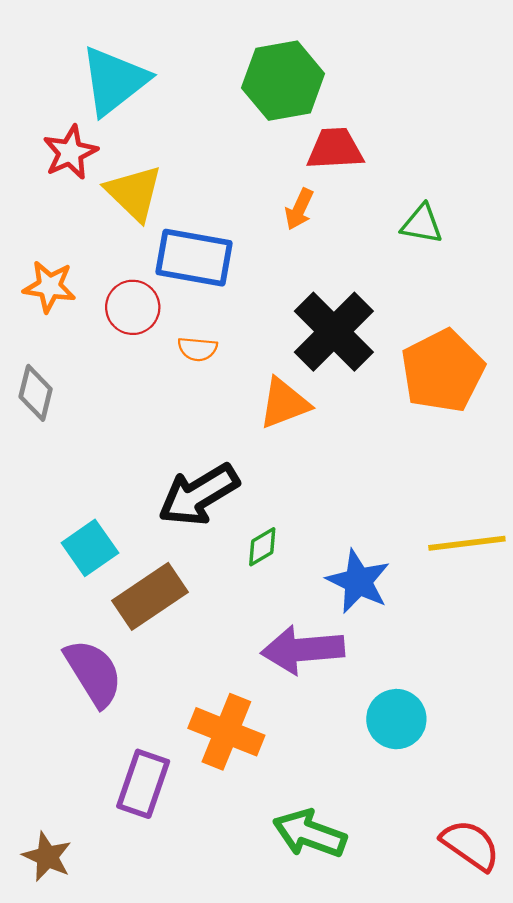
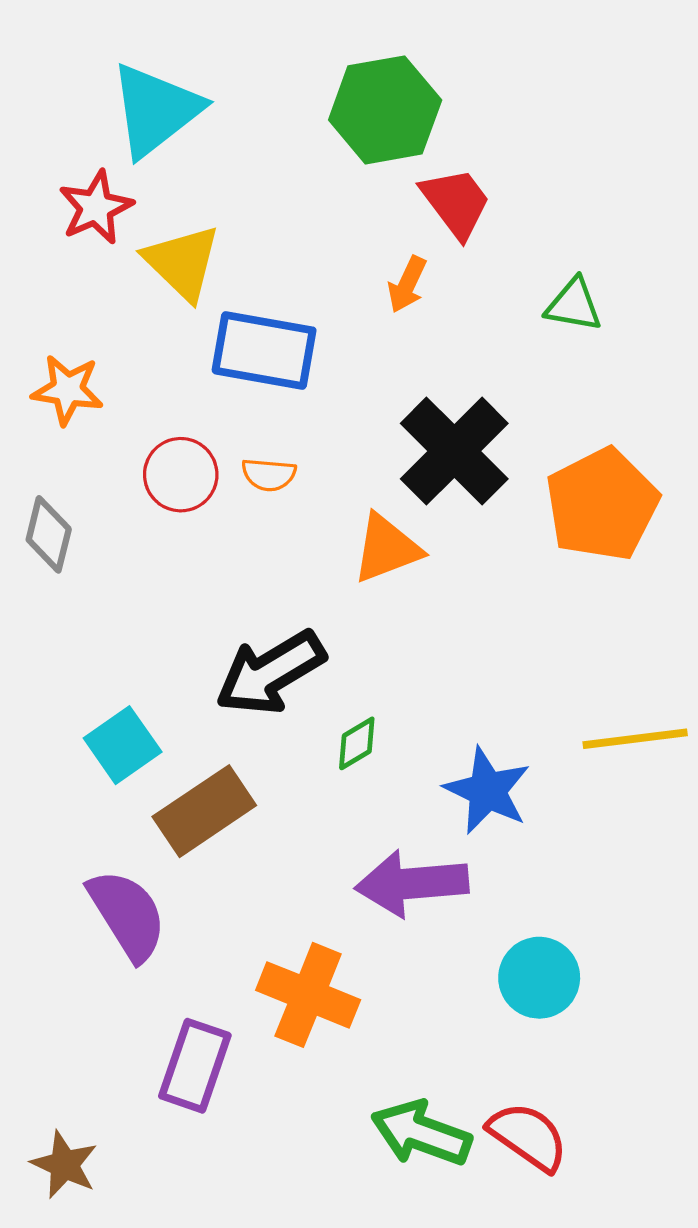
red trapezoid: (335, 149) -> (456, 203), turned 56
red circle: (133, 307) -> (181, 475), moved
red semicircle: (470, 845) -> (528, 1136), moved

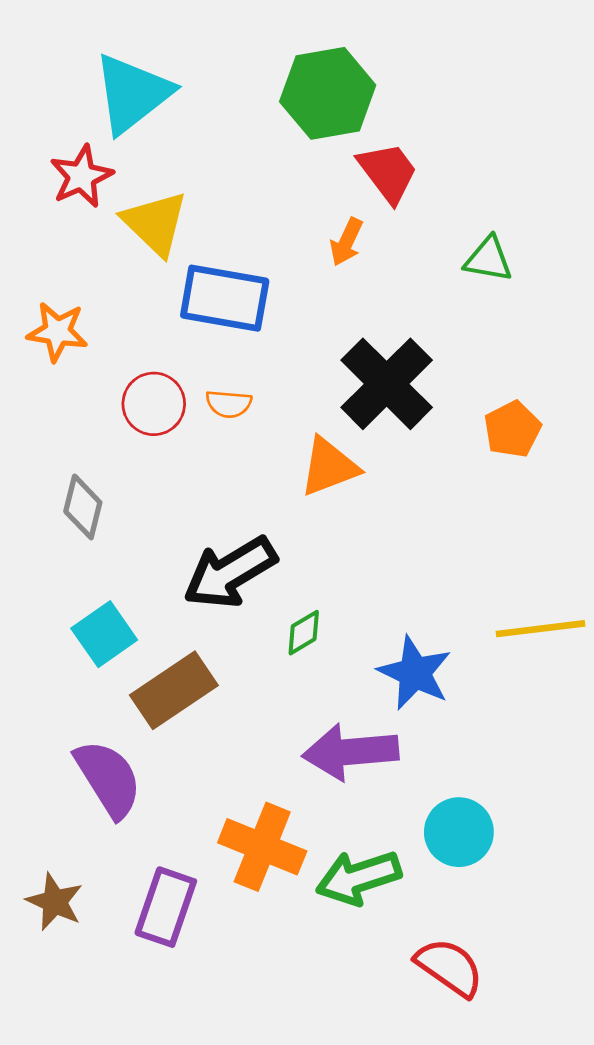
orange pentagon: (602, 505) -> (512, 429), size x0.6
gray diamond: (49, 534) -> (83, 507), moved
green arrow: (421, 1133) -> (359, 878), moved, turned -38
brown star: (64, 1165) -> (55, 902), moved

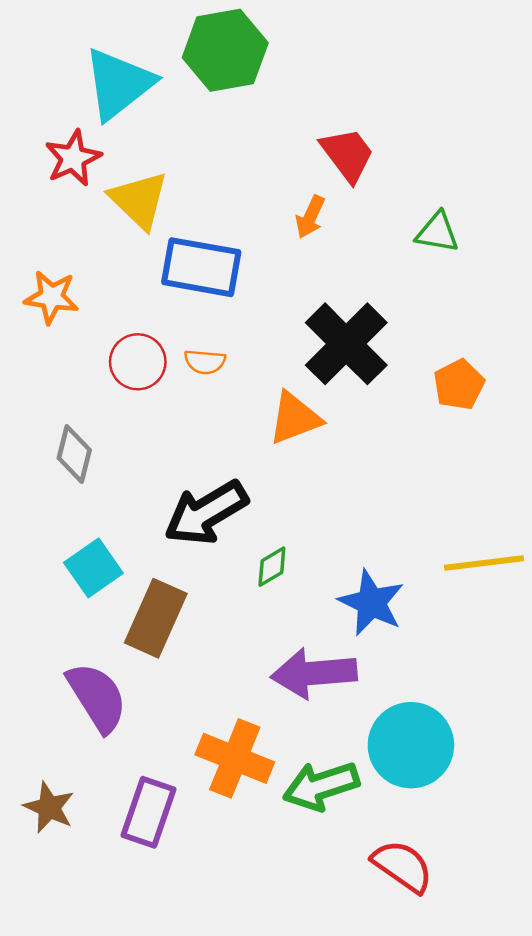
green hexagon: (328, 93) -> (225, 50), moved
brown rectangle: (174, 690) -> (156, 618), turned -32
cyan circle: (459, 832) -> (411, 745), size x1.4

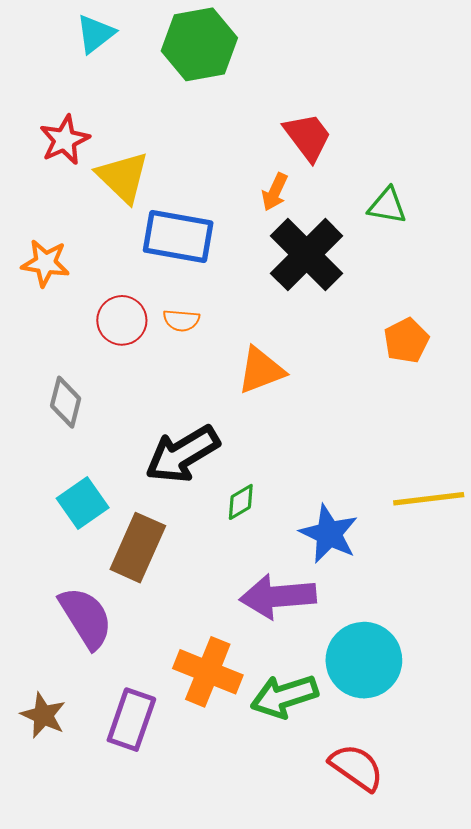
cyan triangle: (119, 84) -> (95, 34), moved, size x0.6
black cross: (346, 344) -> (307, 255), moved

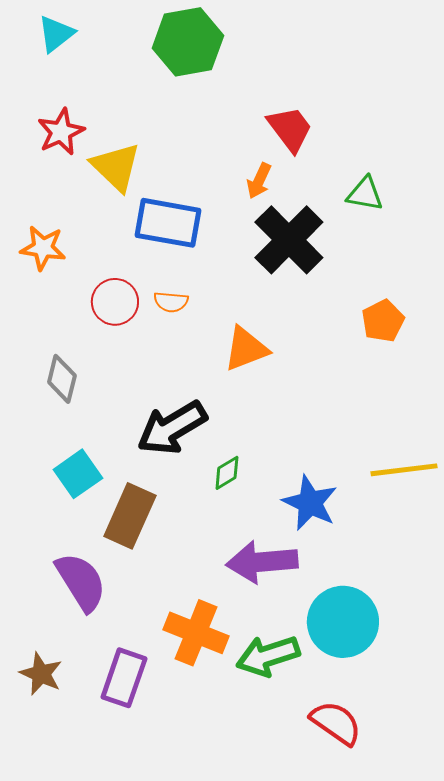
cyan triangle: (95, 34) -> (56, 34), moved

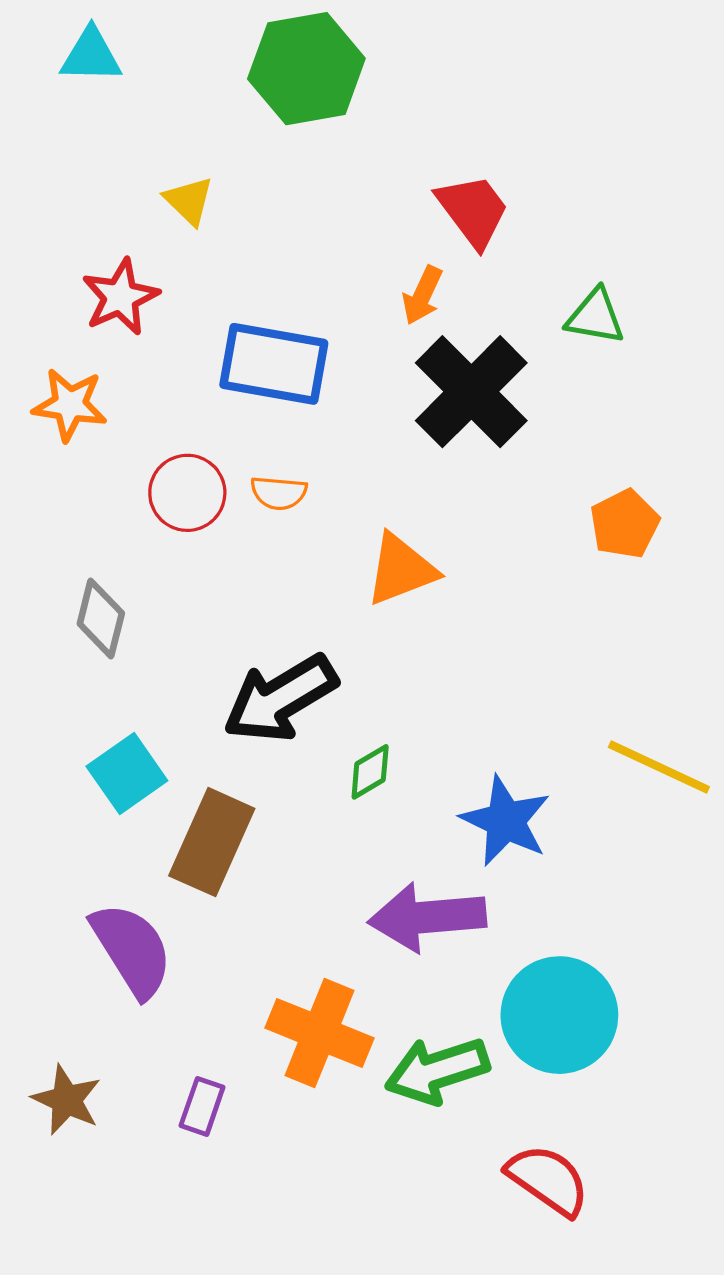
cyan triangle: (56, 34) -> (91, 55), turned 39
red star: (61, 132) -> (120, 297), moved
yellow triangle: (116, 167) -> (189, 201), moved, size x0.6
yellow line: (404, 470) -> (659, 767), turned 32
purple rectangle: (124, 678) -> (202, 1106), size x0.6

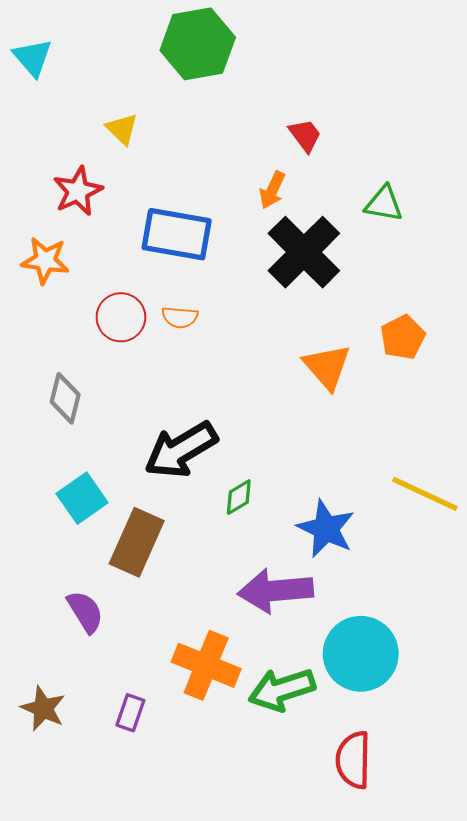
cyan triangle: (91, 55) -> (33, 58), moved, turned 48
red trapezoid: (473, 211) -> (305, 135), size x0.7
orange triangle: (401, 570) -> (327, 367), moved, turned -50
purple semicircle: (132, 950) -> (85, 612), size x0.7
red semicircle: (548, 1180) -> (353, 760), turned -124

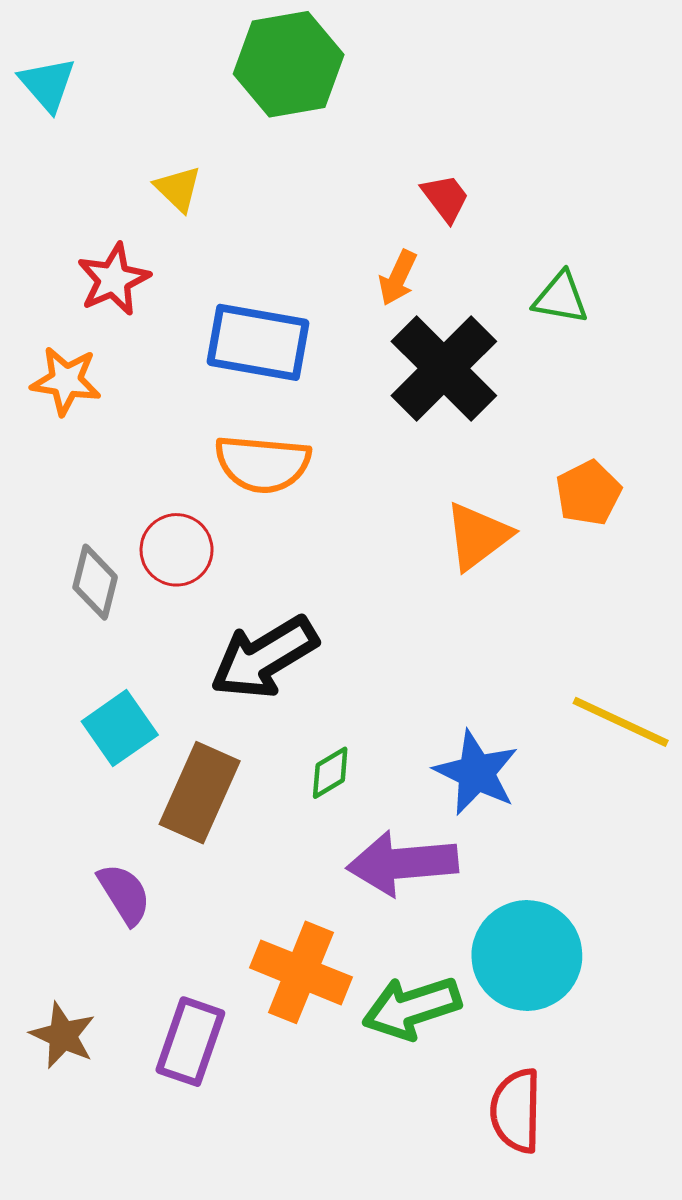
red circle: (121, 317) -> (177, 550), moved
orange semicircle: (180, 317) -> (263, 464), size x1.8
orange triangle: (327, 367) -> (478, 536), turned 34
green diamond: (239, 497) -> (330, 773), moved
purple rectangle: (130, 713) -> (190, 1042), size x1.6

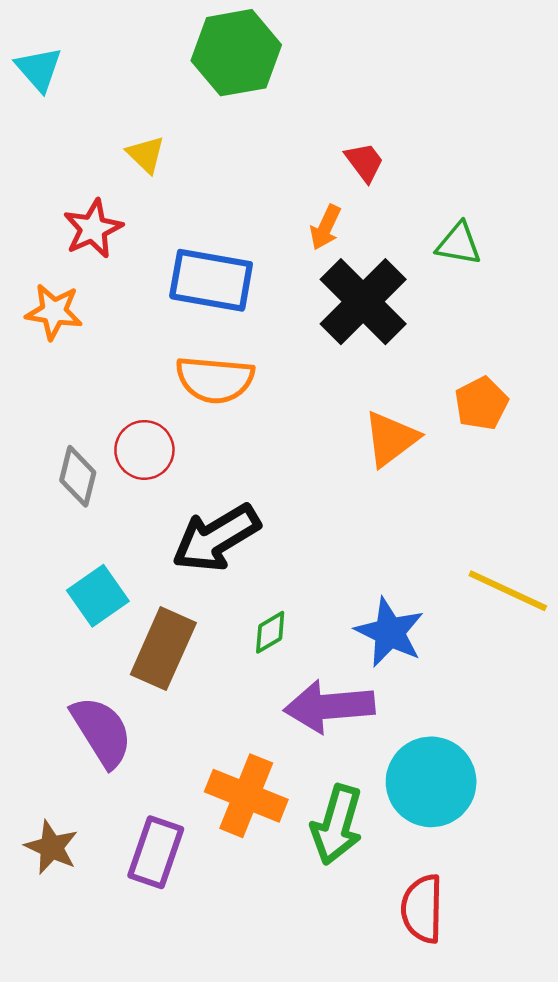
purple semicircle: (124, 894) -> (102, 732), size x1.4
green arrow: (412, 1008) -> (337, 825), turned -56

